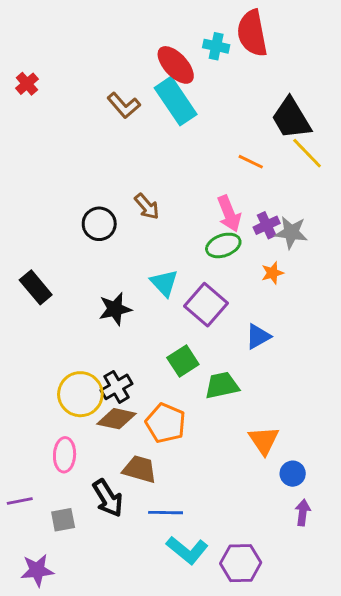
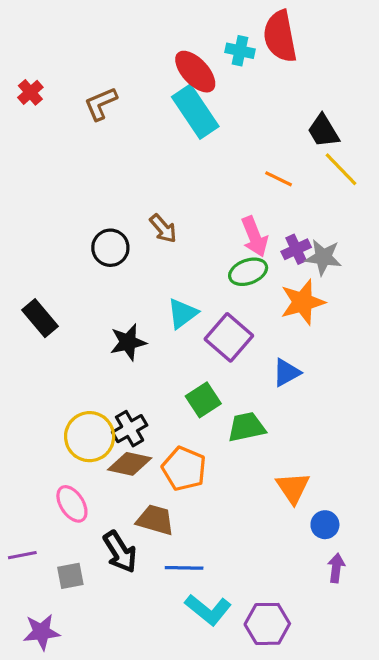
brown L-shape: (124, 105) -> (101, 104), moved, turned 108
black trapezoid: (291, 118) -> (323, 131), size x0.7
orange star: (272, 273) -> (303, 302), size x1.8
cyan triangle: (164, 283) -> (182, 313), turned 36
pink ellipse: (65, 455) -> (72, 504), turned -36

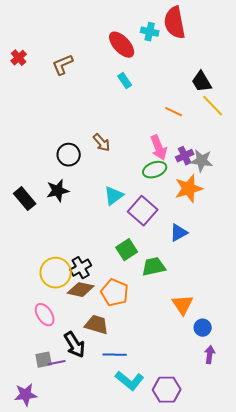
cyan rectangle: (195, 112) -> (125, 81), moved, size x0.5
black star: (128, 342) -> (58, 191), moved
purple line: (22, 555) -> (57, 363), moved

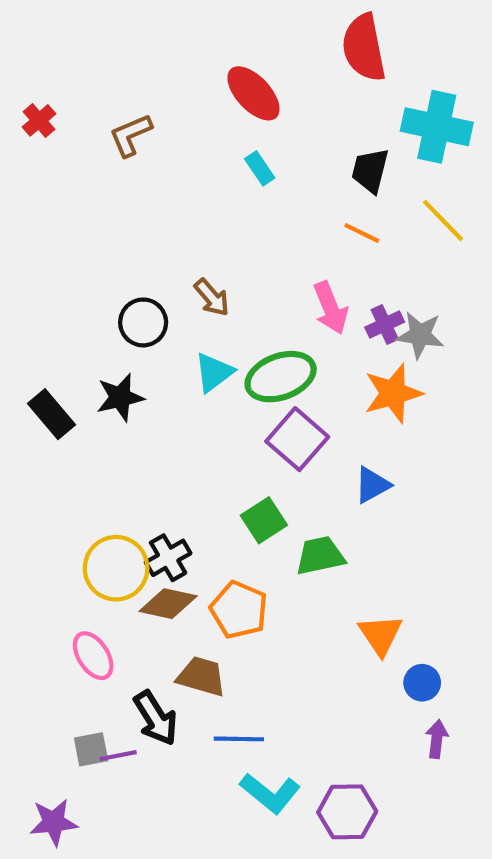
cyan cross: (150, 32) -> (437, 127), moved, size x1.8
black trapezoid: (202, 82) -> (370, 170), moved, turned 45
green ellipse: (155, 170) -> (281, 377), moved, size x1.4
cyan triangle: (114, 196) -> (214, 372), moved

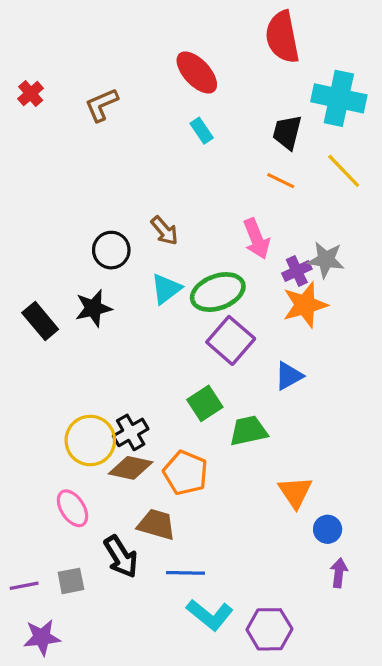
purple cross: (385, 325) -> (297, 271), moved
purple line: (118, 756) -> (24, 586), moved

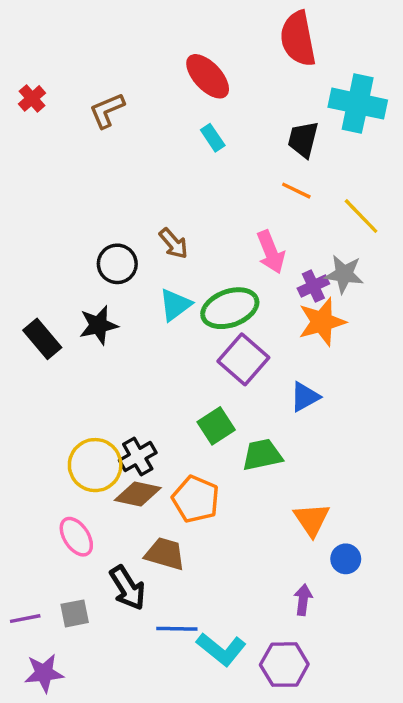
yellow line: (344, 171) -> (361, 216), moved
blue line: (185, 573) -> (177, 629), moved
purple arrow: (339, 573) -> (303, 600), moved

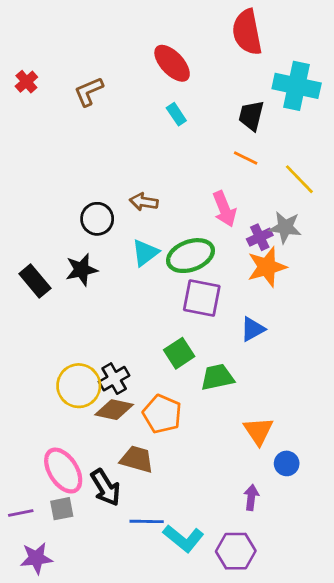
brown arrow: (174, 243) -> (144, 202), turned 140
purple square: (243, 359) -> (202, 298), turned -30
pink ellipse: (76, 537) -> (63, 471), moved, size x1.4

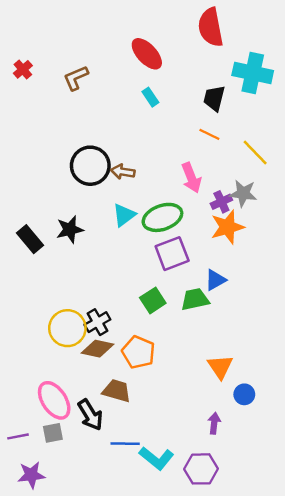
black circle: (97, 219) -> (90, 166), moved, size x1.4
purple square: (202, 298) -> (172, 254), turned -32
green trapezoid: (217, 377) -> (195, 299), moved

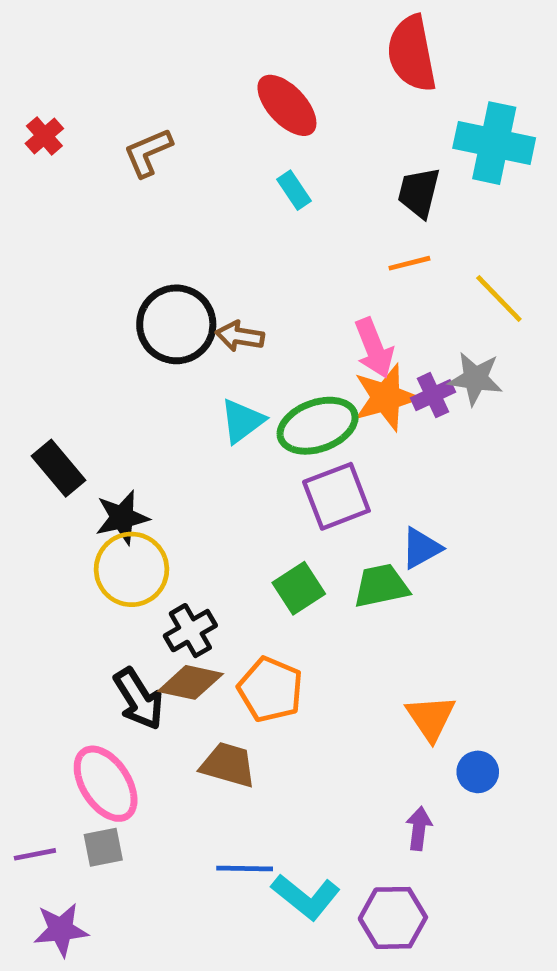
orange line: (209, 134) -> (409, 263), turned -40
orange star: (227, 227) -> (386, 397), moved
black star: (70, 229) -> (122, 518), moved
yellow circle: (67, 328) -> (132, 569), moved
black arrow: (90, 415) -> (139, 699), moved

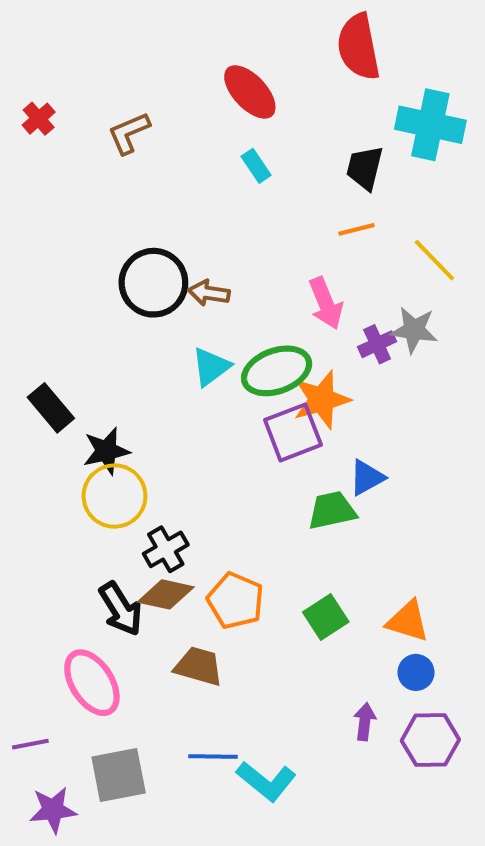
orange star: (386, 397) -> (322, 400), moved
green square: (299, 588) -> (326, 617), moved
orange triangle: (431, 718) -> (408, 621), moved, turned -39
gray square: (103, 847) -> (119, 775), moved, size x1.6
purple hexagon: (393, 918) -> (430, 740), moved

